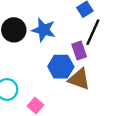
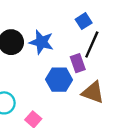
brown triangle: (79, 79) -> (93, 92), moved

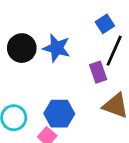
blue hexagon: (59, 80) -> (59, 114), moved

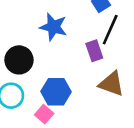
black circle: (22, 48) -> (19, 60), moved

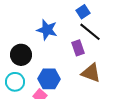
black line: (110, 30) -> (90, 32), turned -75

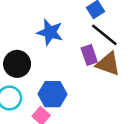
brown triangle: (91, 73) -> (108, 64), moved

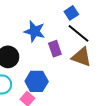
purple rectangle: (89, 55) -> (55, 49), moved

